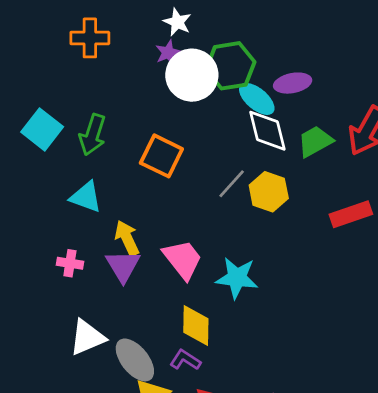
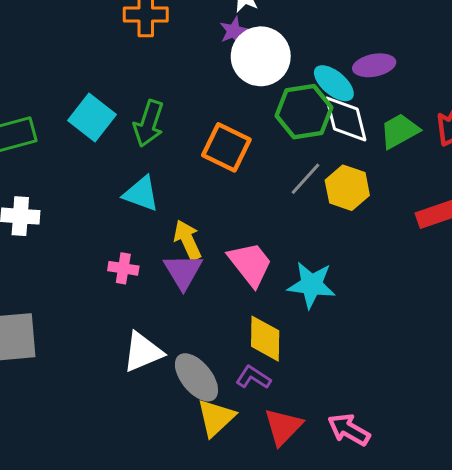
green hexagon: (230, 66) -> (304, 112), moved

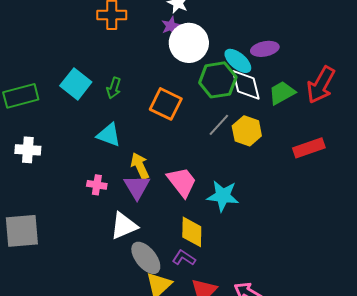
green arrow: (149, 124) -> (114, 88), size x0.7
white triangle: (143, 352) -> (124, 226), moved

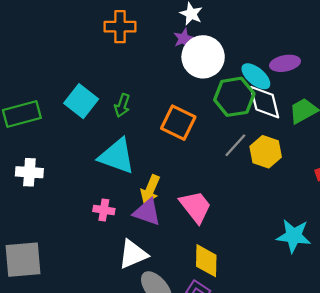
cyan triangle: (109, 135) -> (117, 156), size x1.4
yellow arrow: (140, 166) -> (150, 190), turned -132
purple triangle: (137, 187) -> (147, 212), turned -40
cyan star: (223, 196) -> (294, 236), moved

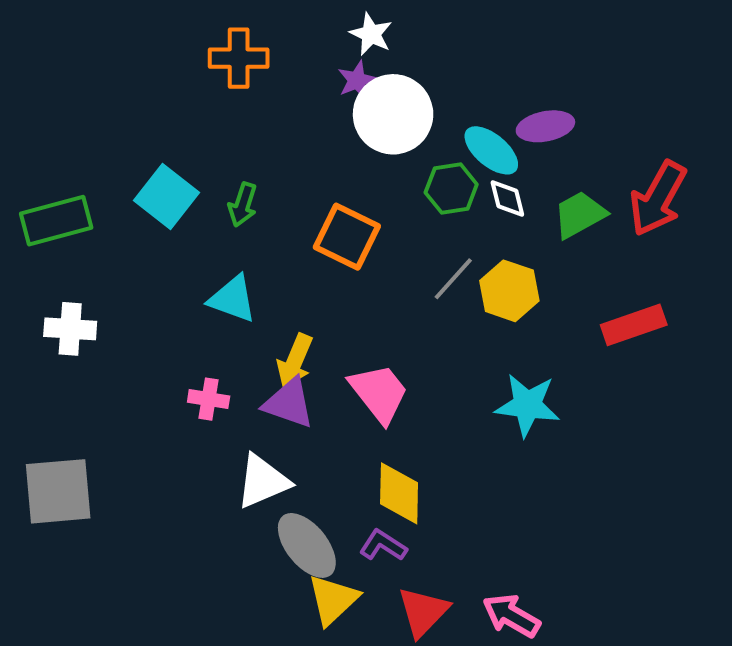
green hexagon: (234, 97) -> (451, 188), size x0.7
white diamond: (265, 102) -> (507, 199), size x0.6
cyan triangle: (117, 156) -> (233, 299), size x0.7
cyan star: (294, 236) -> (527, 405), moved

